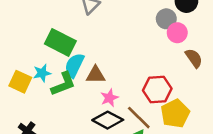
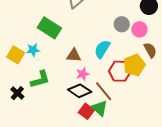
gray circle: (166, 19) -> (122, 24), moved
cyan semicircle: (74, 65) -> (102, 49), moved
green L-shape: (63, 84) -> (40, 79), moved
yellow pentagon: (175, 114) -> (134, 65), moved

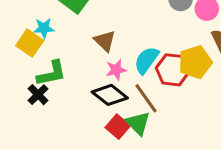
cyan semicircle: (102, 49) -> (146, 60), moved
yellow square: (16, 55) -> (30, 43), moved
brown triangle: (74, 55) -> (105, 41), turned 35
black cross: (17, 93) -> (38, 95), moved

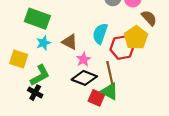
cyan star: (44, 28) -> (43, 43), moved
cyan semicircle: (146, 60) -> (100, 34), moved
brown line: (146, 98) -> (110, 73), turned 40

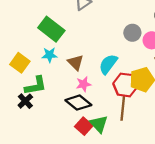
brown line: (110, 73) -> (123, 108), moved

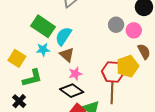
cyan semicircle: (108, 64) -> (63, 36), moved
black cross: (25, 101) -> (19, 101), moved

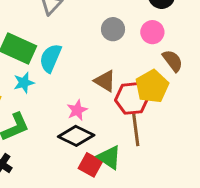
gray circle: (116, 25) -> (113, 29), moved
brown triangle: (67, 55) -> (105, 81), moved

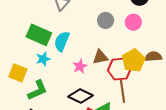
brown semicircle: (173, 61) -> (153, 57), moved, turned -56
brown triangle: (105, 81) -> (100, 57), turned -42
pink star: (77, 110) -> (80, 66), moved

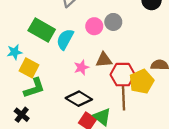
pink circle: (133, 22) -> (94, 26), moved
cyan star: (43, 59) -> (15, 52), moved
yellow pentagon: (134, 60) -> (142, 82), moved
yellow square: (18, 73) -> (29, 68), moved

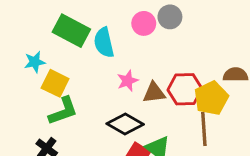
cyan semicircle: (65, 39) -> (104, 43), turned -40
brown triangle: (104, 60) -> (154, 93), moved
brown line: (124, 98) -> (204, 129), moved

